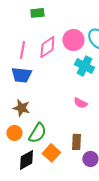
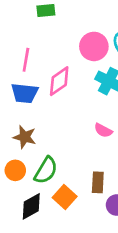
pink diamond: (47, 47) -> (59, 81), moved

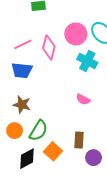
pink line: (26, 60) -> (23, 44), turned 54
pink diamond: (59, 81) -> (49, 47), moved, turned -40

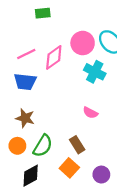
pink diamond: (49, 47) -> (54, 57), turned 40
brown rectangle: (79, 140) -> (77, 145), moved, turned -35
orange square: (53, 151) -> (69, 168), moved

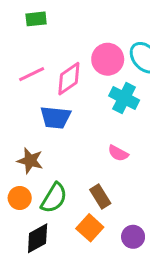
green rectangle: (43, 13) -> (36, 19), moved
blue trapezoid: (25, 82) -> (55, 117), moved

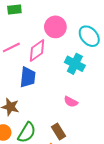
pink circle: (108, 59) -> (55, 27), moved
blue trapezoid: (55, 117) -> (28, 77), turned -90

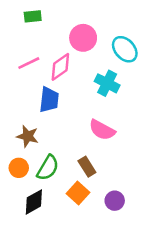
pink semicircle: (71, 102) -> (102, 130), size x1.5

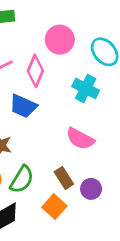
pink diamond: (60, 67) -> (35, 71), turned -32
blue trapezoid: (49, 100) -> (23, 106), turned 108
purple circle: (115, 201) -> (91, 189), moved

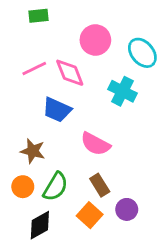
pink diamond: (35, 71) -> (70, 73), turned -44
pink semicircle: (80, 139) -> (95, 144), moved
purple circle: (91, 189) -> (127, 209), moved

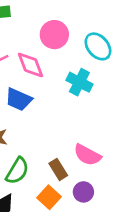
pink semicircle: (95, 144) -> (87, 155), moved

